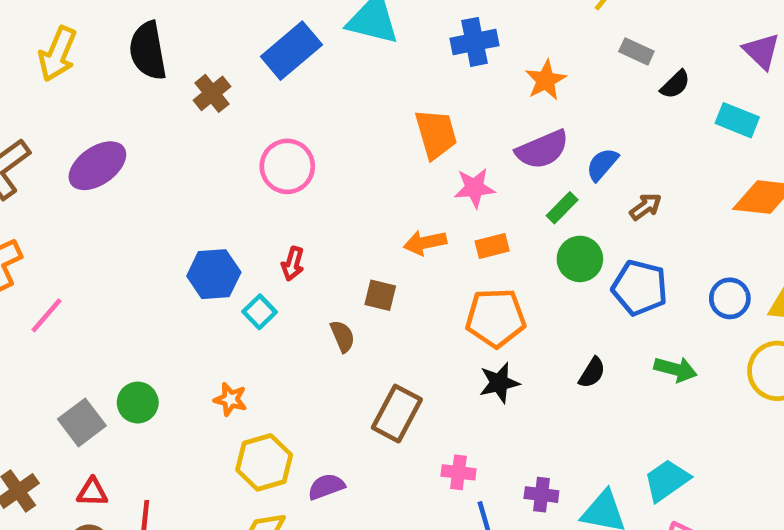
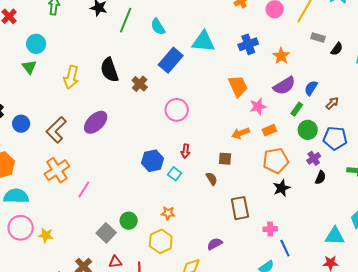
brown rectangle: (397, 414) -> (240, 208), turned -30
yellow hexagon: (264, 462) -> (161, 241), moved
purple cross: (541, 495) -> (314, 158), moved, turned -32

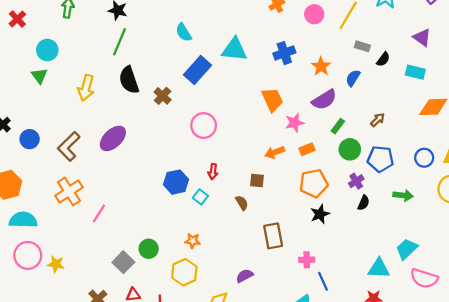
green line: (126, 20) -> (119, 42), moved
blue semicircle: (311, 88) -> (353, 78), moved

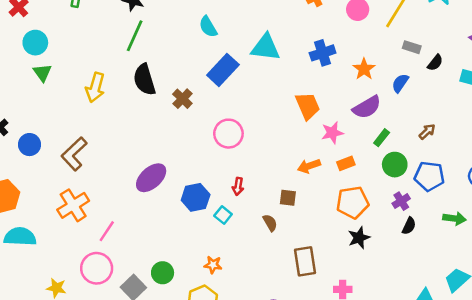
cyan circle: (47, 50) -> (35, 43), moved
purple ellipse: (113, 138) -> (151, 178), moved
pink circle: (28, 255) -> (97, 268), moved

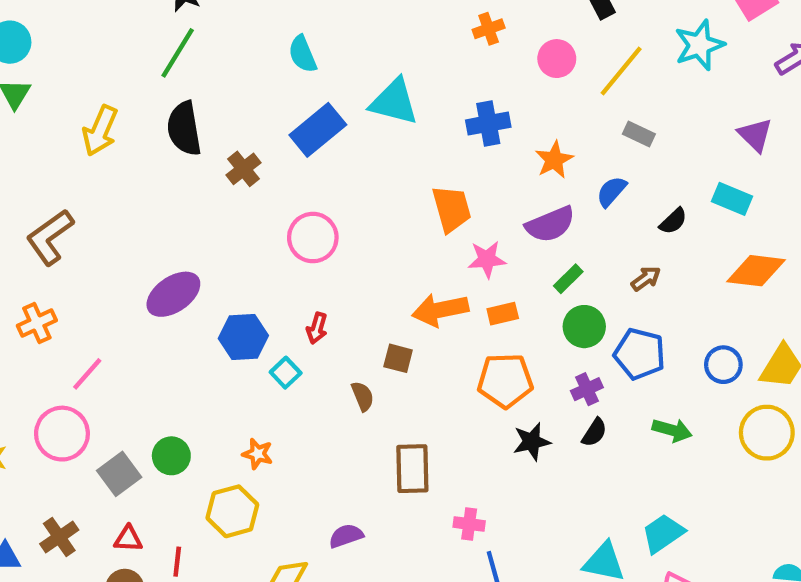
black semicircle: (435, 63) -> (673, 221), moved
orange arrow: (309, 166) -> (440, 310), size x1.4
orange cross: (73, 205) -> (37, 323), size x0.7
black star: (359, 238) -> (532, 442), moved

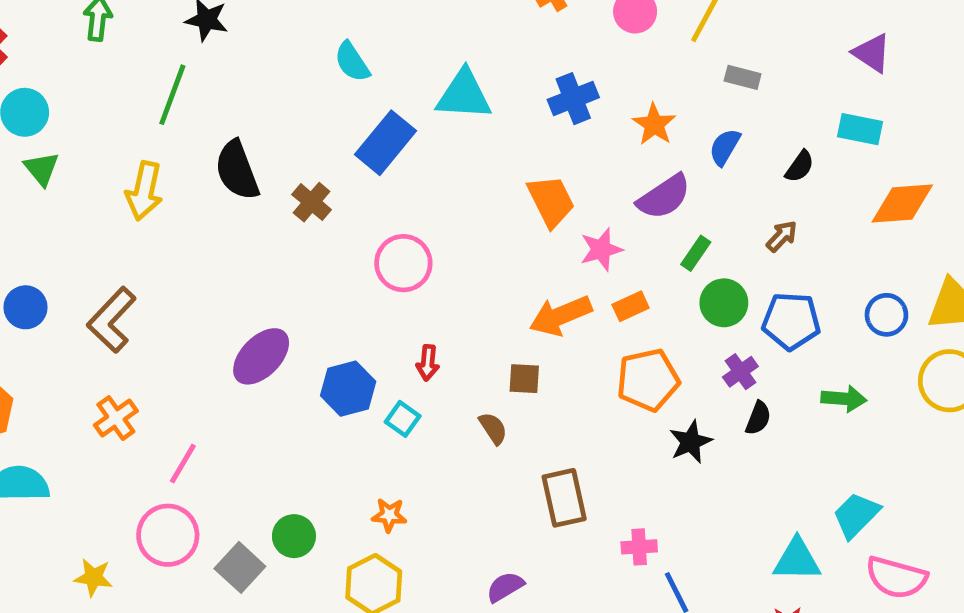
green line: (178, 53) -> (172, 95), moved

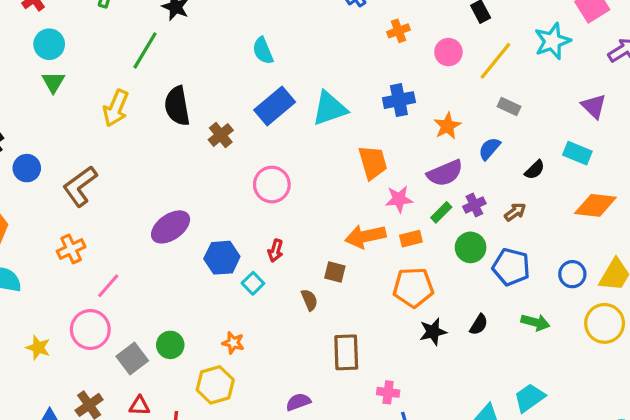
cyan triangle: (464, 95) -> (330, 108), moved, turned -33
green rectangle: (696, 253) -> (441, 212), moved
purple cross: (740, 372) -> (474, 205), moved

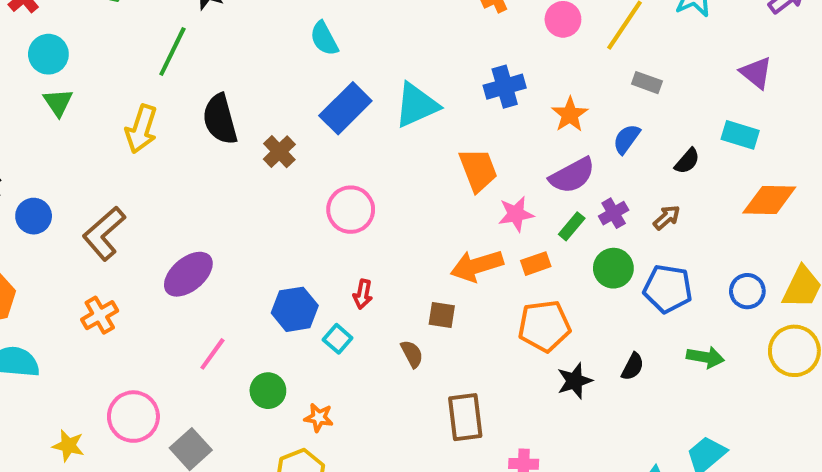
purple ellipse: (171, 227) -> (188, 274), moved
pink line: (108, 286) -> (212, 354), moved
green circle: (170, 345) -> (268, 391), moved

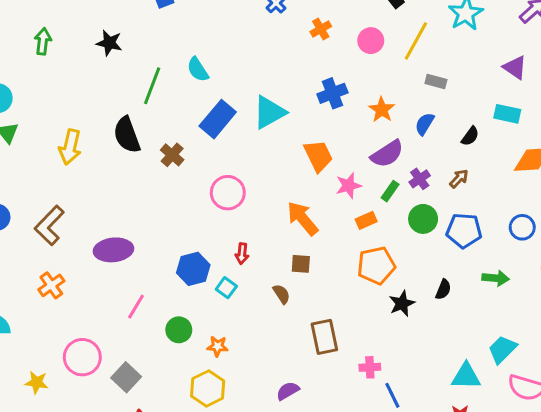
green line: (172, 51) -> (152, 86), moved
orange arrow: (477, 266) -> (303, 218), moved, turned 72
purple ellipse: (188, 274) -> (113, 250), turned 39

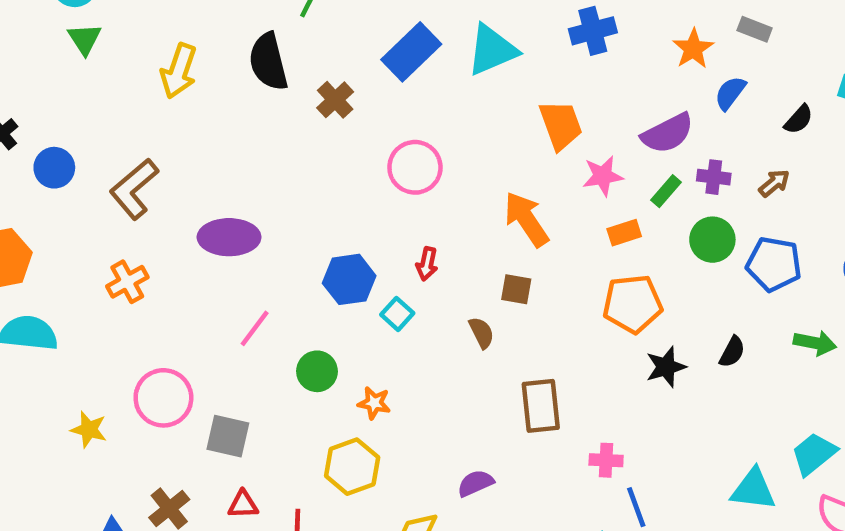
orange star: (382, 110) -> (693, 49), moved
purple cross: (420, 179) -> (714, 177), turned 36
gray square: (126, 377) -> (228, 436), turned -36

